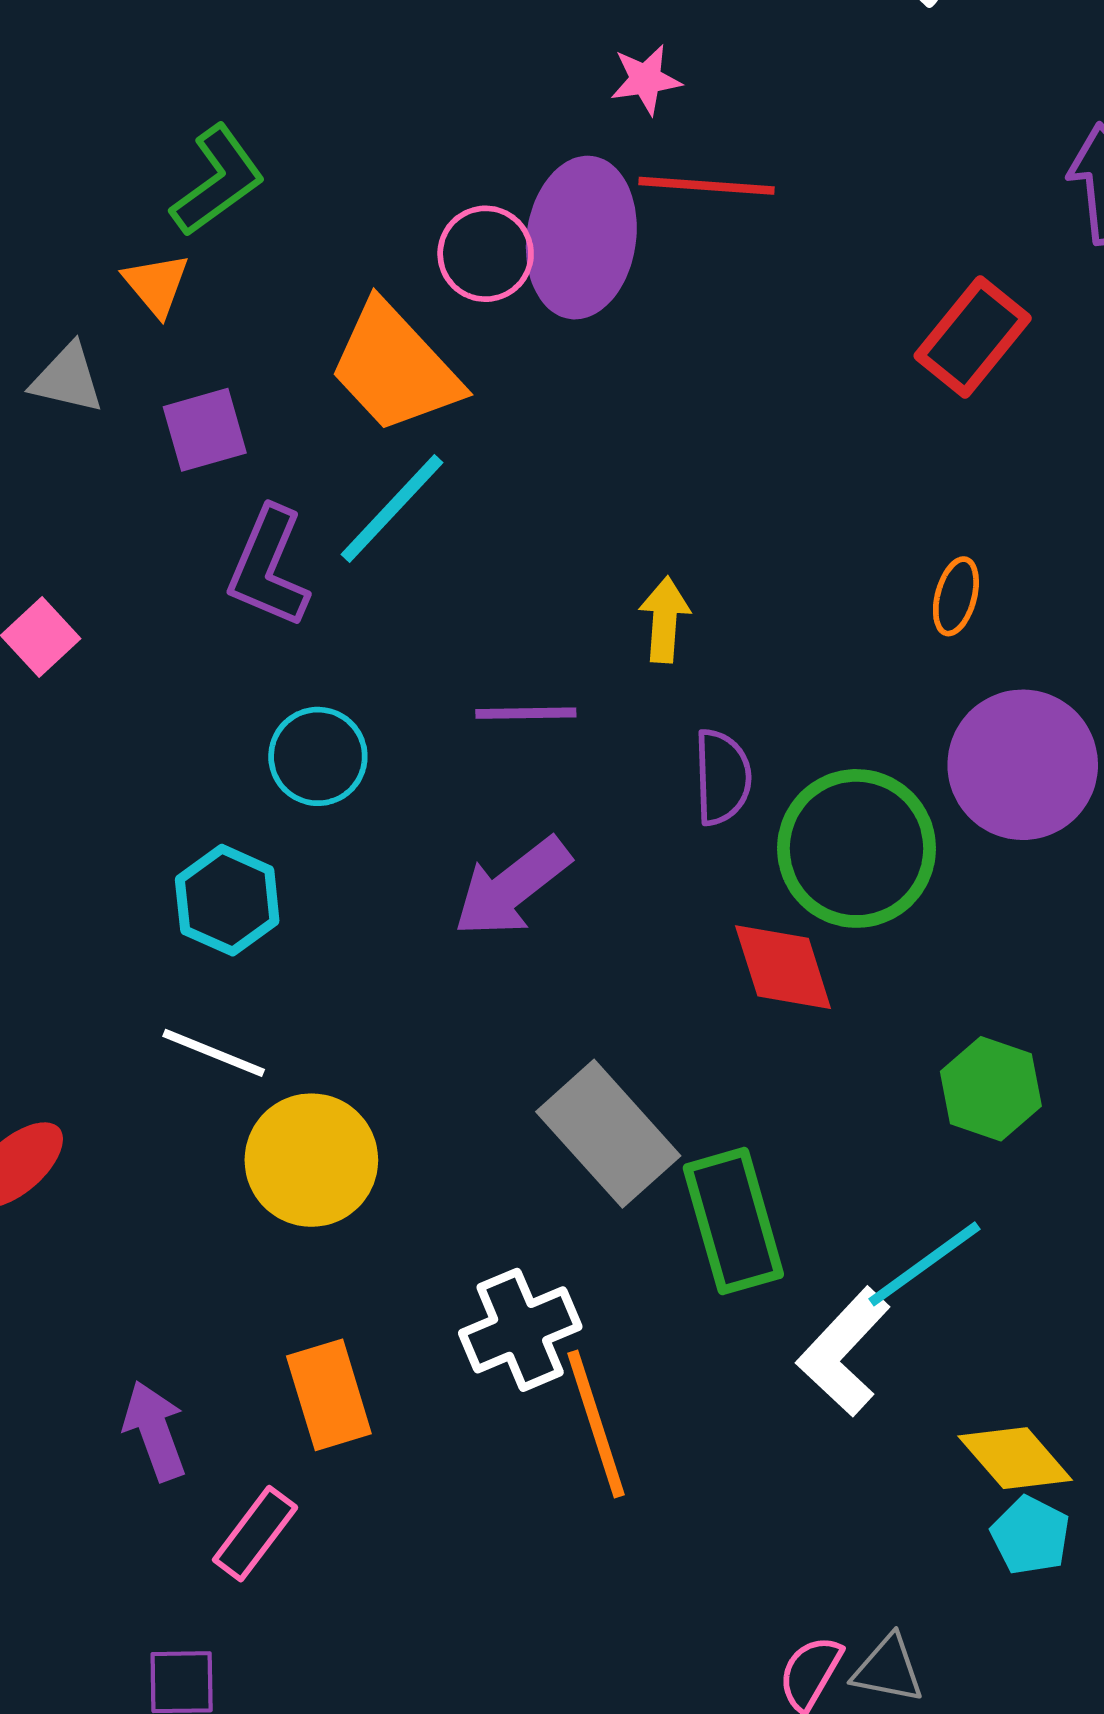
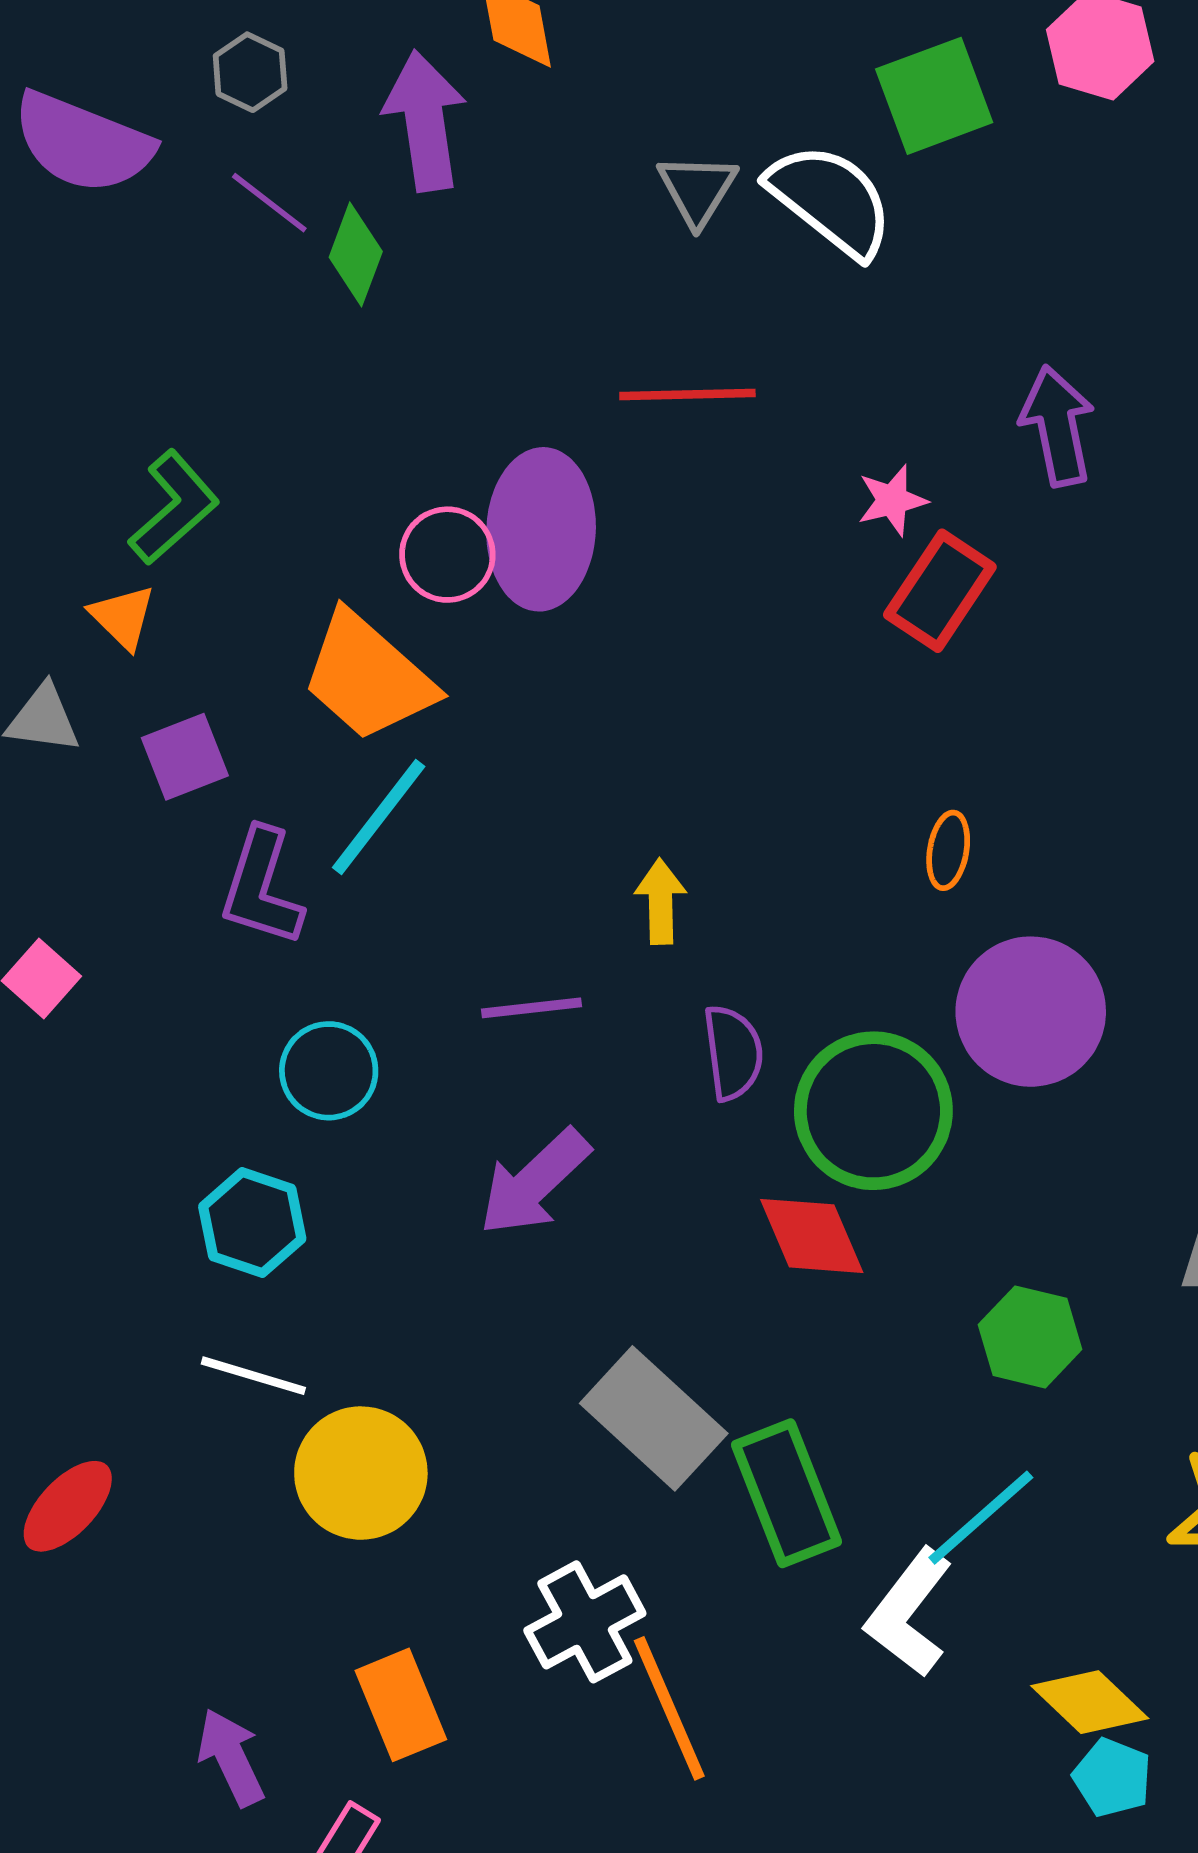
pink star: (646, 79) -> (892, 500), moved
red line: (707, 186) -> (687, 394), moved

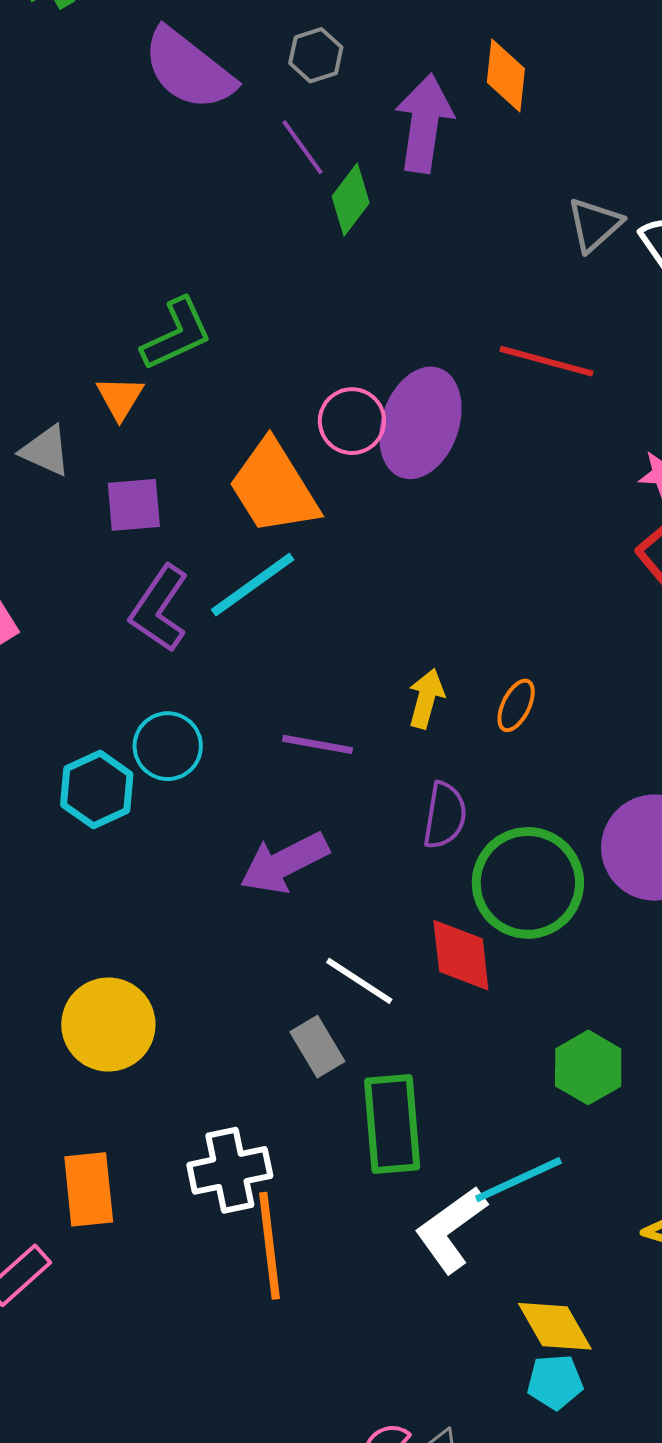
orange ellipse: (948, 850) -> (516, 705), moved
cyan hexagon: (252, 1223) -> (97, 789), moved
white line: (253, 1376) -> (359, 981), moved
gray rectangle: (654, 1418) -> (317, 1047), size x0.6
cyan pentagon: (1112, 1778) -> (555, 1382), turned 30

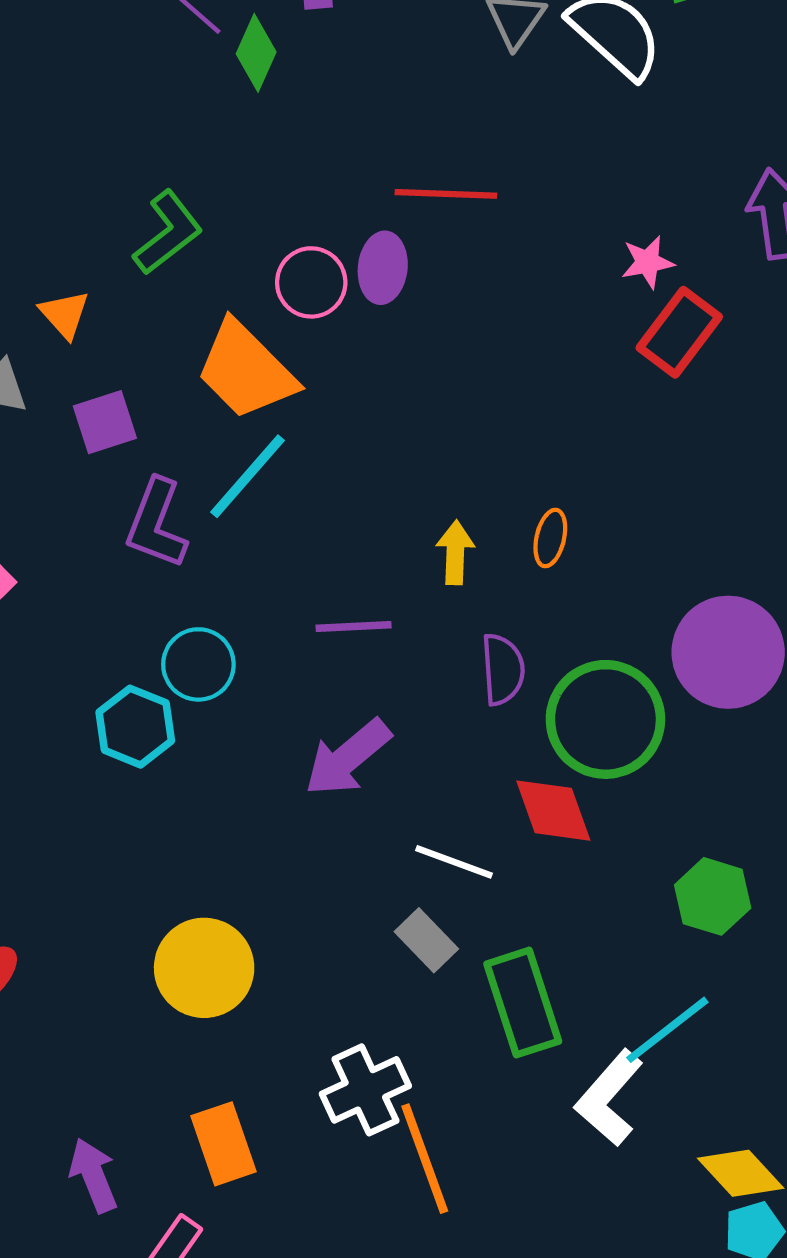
green L-shape: (177, 334) -> (168, 233), moved
red line: (546, 361) -> (446, 194), moved
purple ellipse: (420, 423) -> (383, 268), size x0.6

